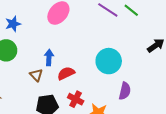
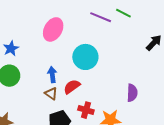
cyan circle: (109, 61) -> (85, 57), moved
brown triangle: (36, 75) -> (51, 94), moved

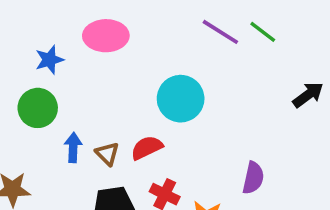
pink ellipse: (53, 29) -> (106, 36), moved, turned 50
blue arrow: (52, 75) -> (73, 147), moved

